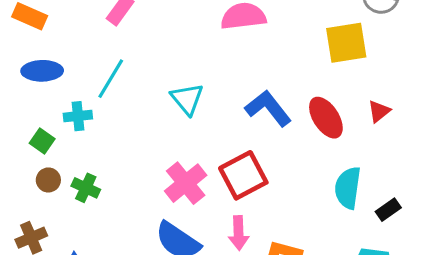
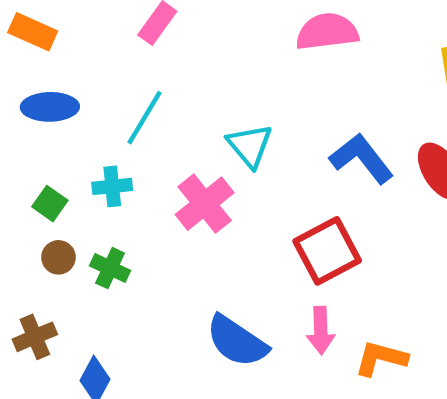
cyan cross: (78, 116) -> (112, 186), moved
pink cross: (186, 183) -> (205, 204), moved

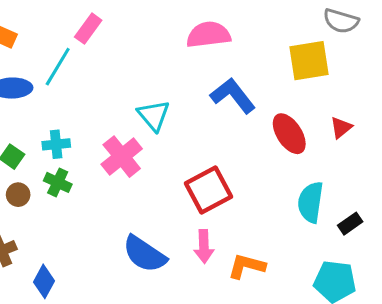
cyan line: (144, 118) -> (58, 67), moved
blue L-shape: (362, 158) -> (233, 96), moved
green cross: (110, 268) -> (58, 182), moved

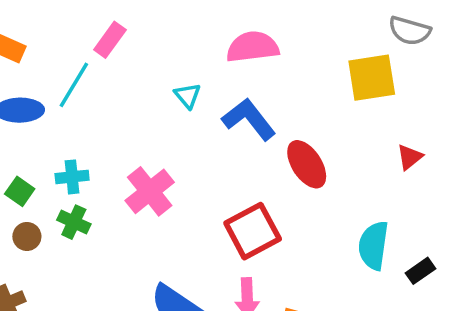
blue L-shape: (233, 96) -> (249, 119), moved
cyan triangle: (154, 115) -> (188, 96), moved, size x0.7
red ellipse: (289, 134) -> (307, 164), moved

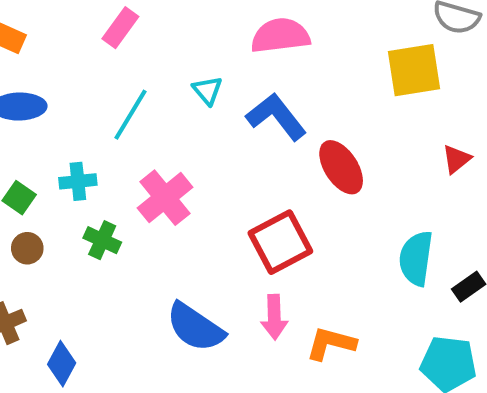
cyan line: (74, 85) -> (131, 115), moved
green cross: (74, 222) -> (102, 240), moved

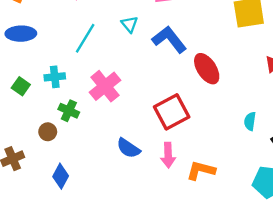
brown circle: (27, 248) -> (48, 132), moved
cyan semicircle: (416, 258) -> (250, 121), size x0.6
blue semicircle: (195, 327) -> (128, 148), moved, size x0.7
blue diamond: (62, 364) -> (61, 176), moved

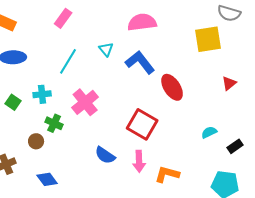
red square: (172, 112) -> (142, 124), turned -32
cyan semicircle: (250, 121) -> (209, 132), turned 56
blue diamond: (61, 176) -> (47, 179), turned -65

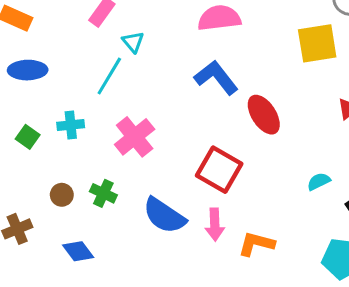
cyan triangle: (106, 49) -> (133, 42), moved
green cross: (54, 123) -> (103, 193), moved
blue semicircle: (105, 155) -> (164, 216), size x1.4

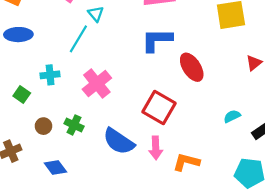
blue L-shape: (216, 77) -> (157, 40), turned -52
green square: (28, 137) -> (22, 94), moved

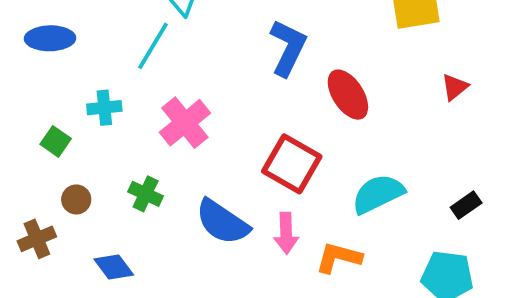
blue L-shape: (157, 40) -> (288, 48), turned 116
cyan semicircle: (232, 116) -> (378, 194), moved, size x1.8
brown circle: (43, 126) -> (76, 199), moved

